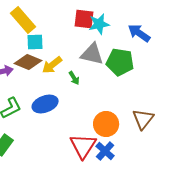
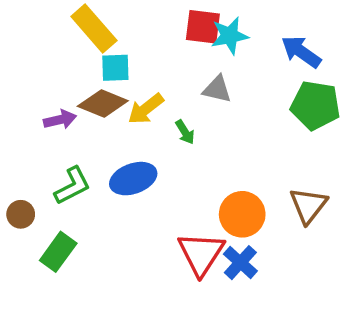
gray triangle: (92, 54) -> (217, 89), size x0.7
green pentagon: (120, 62) -> (315, 105), moved

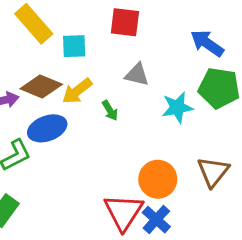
cyan star: (230, 36) -> (177, 107), moved
cyan square: (115, 68) -> (74, 46), moved
blue ellipse: (133, 179) -> (47, 128), moved

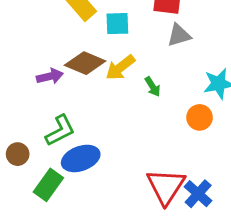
gray triangle: (137, 75) -> (179, 35), moved, turned -30
blue ellipse: (47, 128) -> (81, 158), moved
orange circle: (158, 179) -> (200, 117), moved, size x0.7

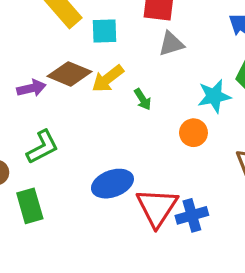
blue ellipse: (81, 158) -> (112, 184), moved
green rectangle: (48, 185) -> (30, 206), turned -52
blue cross: (198, 194) -> (192, 215), turned 32

